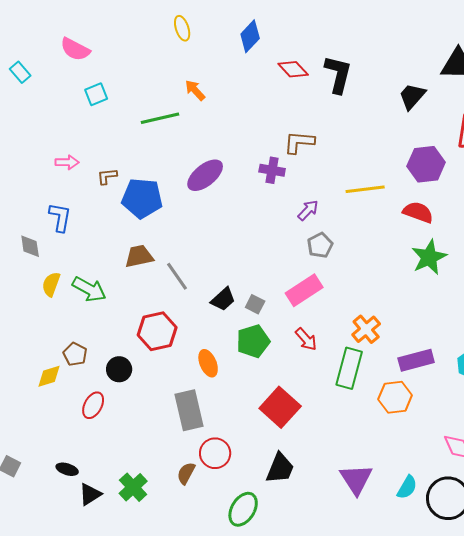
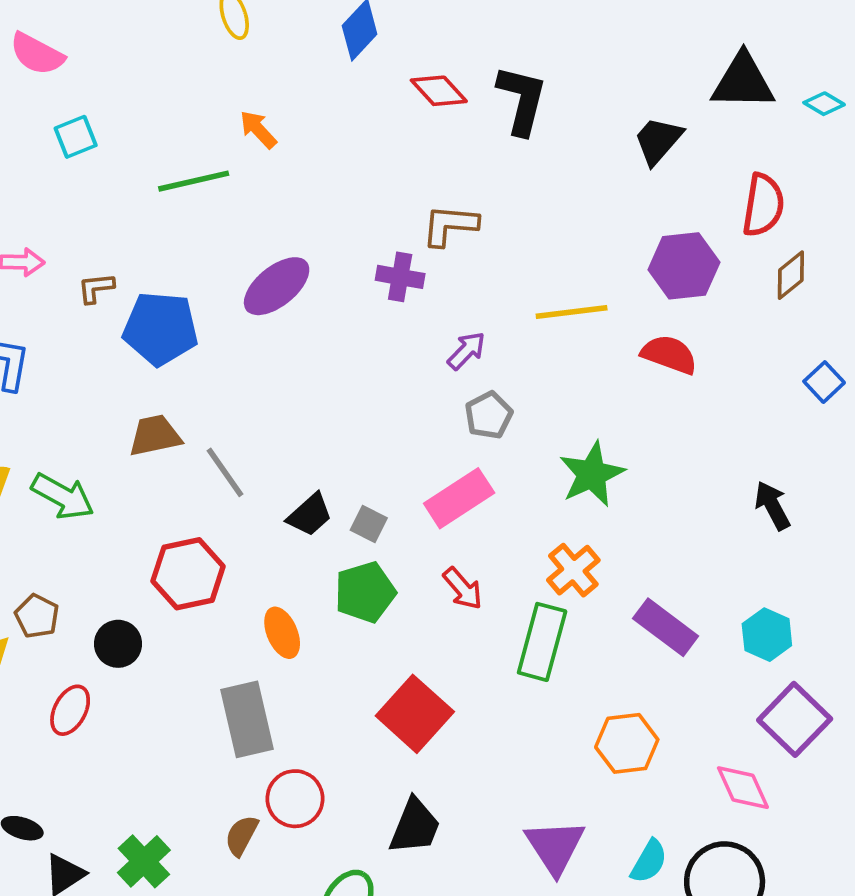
green star: (429, 257) -> (592, 474), moved
purple rectangle: (416, 360) -> (666, 627), turned 52
orange hexagon: (395, 397) -> (627, 743), moved

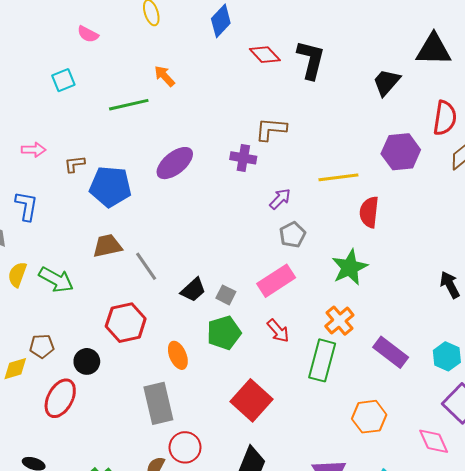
pink semicircle: (37, 54) -> (88, 34), moved, size x0.7
red semicircle: (669, 354) -> (369, 212), moved, turned -104
brown pentagon: (37, 616) -> (42, 346), turned -30
red ellipse: (70, 710) -> (60, 398), size x1.4

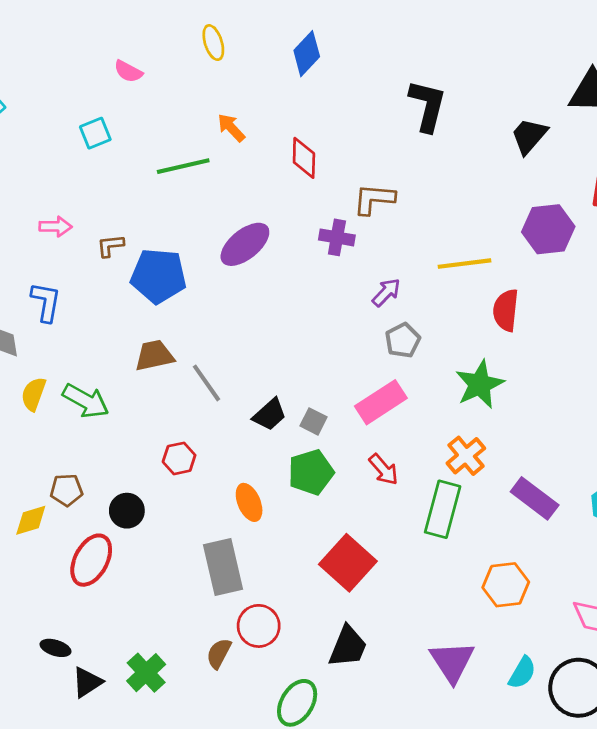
red diamond: (265, 55) -> (304, 158), moved, turned 44
red hexagon: (126, 323) -> (179, 458), size x0.6

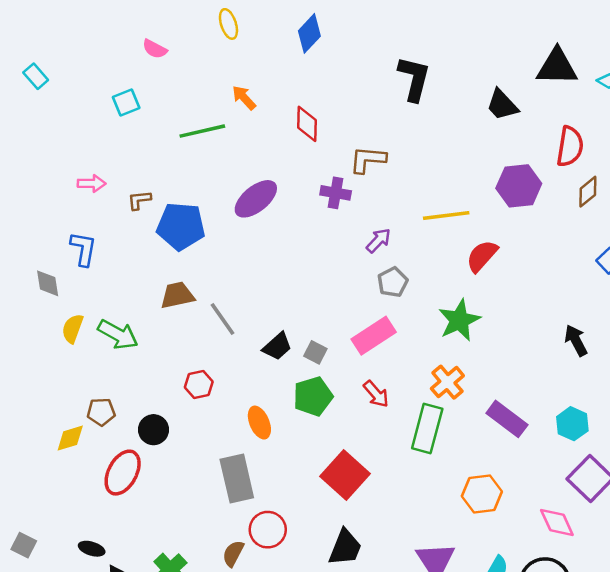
black trapezoid: (529, 136) -> (502, 105), turned -84
red semicircle: (506, 310) -> (482, 256), turned 36

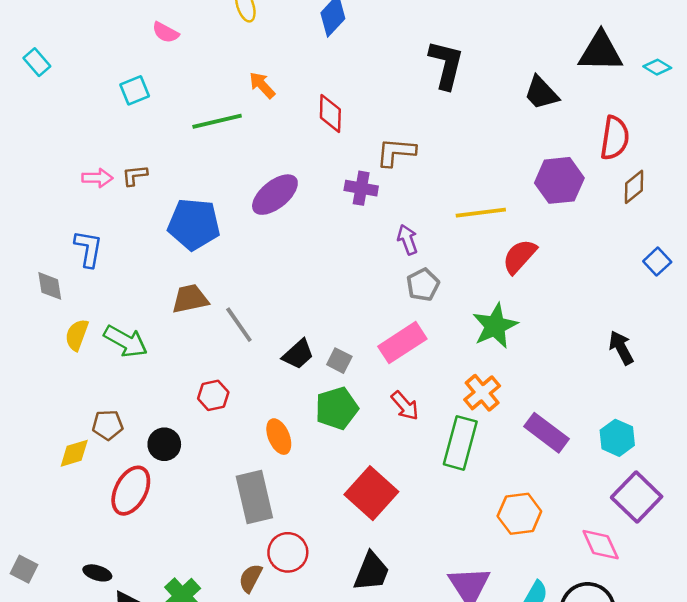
brown L-shape: (139, 200) -> (135, 175), moved
purple arrow: (378, 240) -> (407, 240), turned -64

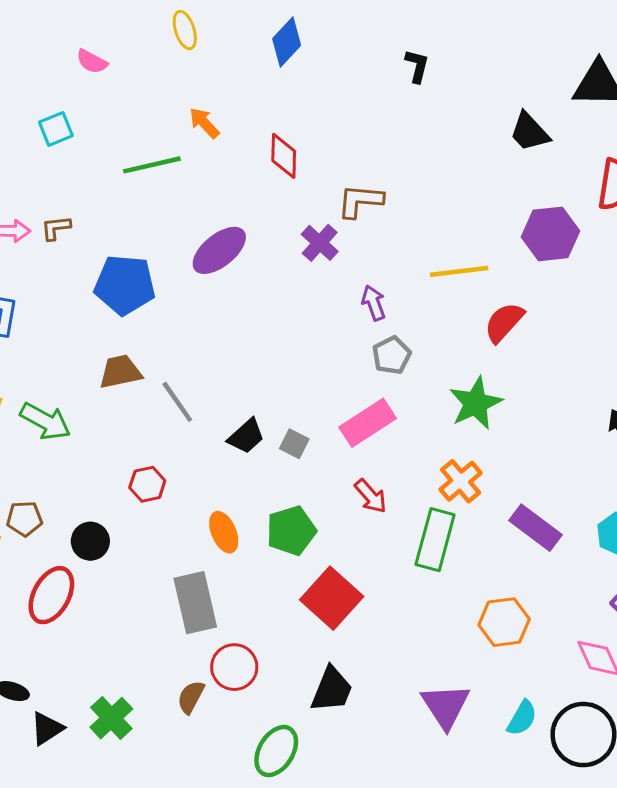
black L-shape: (446, 65) -> (417, 66), moved, size x0.6
purple cross: (361, 188) -> (320, 243), turned 32
green pentagon: (337, 408) -> (291, 531), moved

